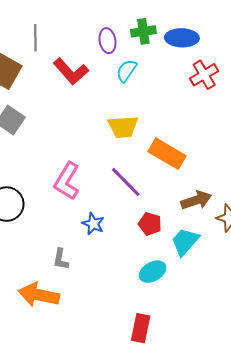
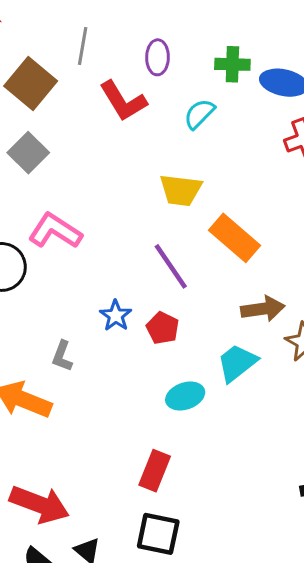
purple ellipse: (107, 41) -> (158, 57), moved
pink L-shape: (67, 181) -> (55, 231), moved, turned 81
red pentagon: (150, 224) -> (163, 328), moved

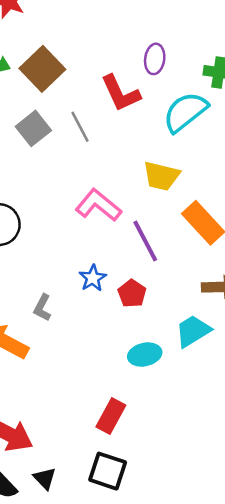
gray line: (83, 46) -> (80, 127), moved, turned -44
cyan semicircle: (199, 114) -> (185, 112), size x1.6
pink L-shape: (55, 231) -> (98, 205), moved

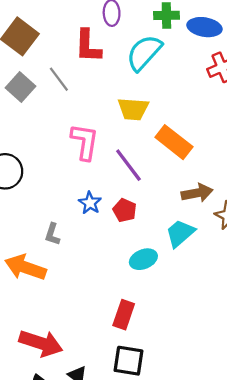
red L-shape: (121, 93) -> (88, 46), turned 36
pink L-shape: (98, 205) -> (85, 142), turned 69

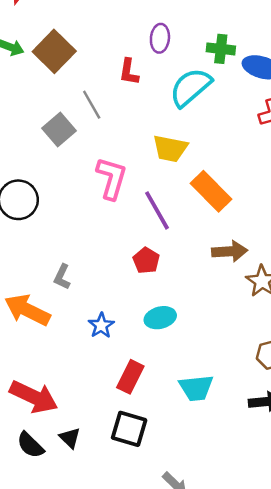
red L-shape: (88, 46) -> (129, 72), size x0.7
gray square: (21, 87) -> (59, 130), moved
blue star: (90, 203) -> (101, 325), moved
cyan trapezoid: (180, 233) -> (196, 388), moved, turned -152

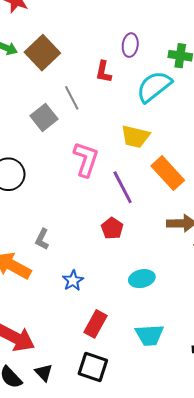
cyan ellipse: (160, 318) -> (142, 279), moved

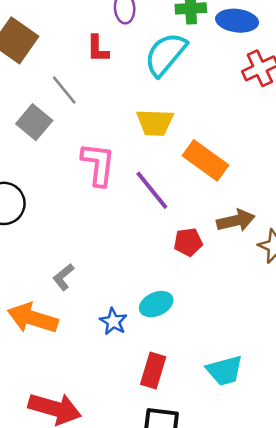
red pentagon: (112, 228) -> (188, 242), moved, turned -30
gray L-shape: (42, 239) -> (63, 277), turned 35
cyan ellipse: (142, 279) -> (156, 304), moved

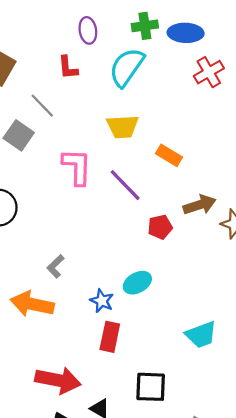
orange rectangle: (206, 160) -> (169, 155), size x0.7
red rectangle: (153, 370) -> (110, 337), moved

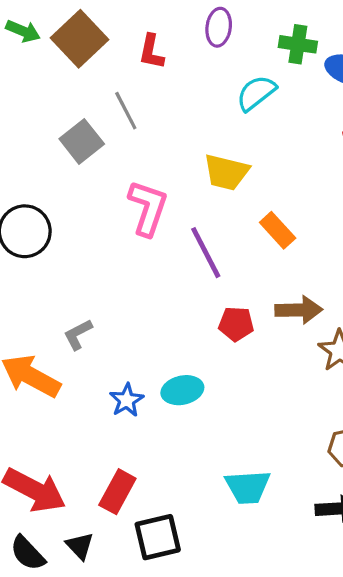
cyan semicircle: (127, 67) -> (256, 93), size x0.7
red L-shape: (68, 68) -> (151, 52), moved
red rectangle: (110, 337) -> (117, 492), moved
black square: (151, 387) -> (158, 537), turned -32

